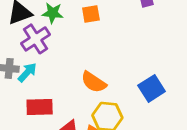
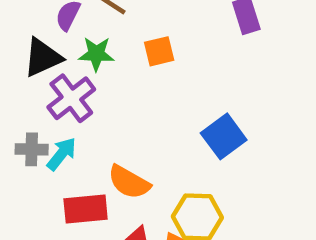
orange semicircle: (94, 82) -> (129, 182), moved
blue square: (152, 88) -> (224, 136), moved

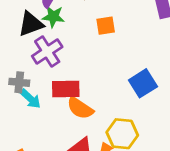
green star: (96, 54) -> (53, 17), moved
cyan arrow: (62, 154) -> (31, 99), moved, turned 90
red rectangle: (86, 209) -> (66, 89), moved

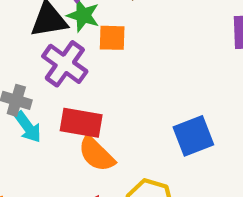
orange square: (106, 26) -> (112, 38), moved
purple cross: (47, 52) -> (65, 64), turned -32

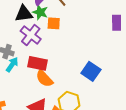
cyan arrow: (28, 127) -> (12, 65), turned -112
blue square: (193, 136) -> (91, 71), turned -36

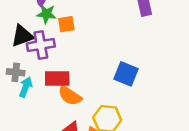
black triangle: (24, 14) -> (22, 36), moved
purple cross: (31, 35) -> (41, 45), turned -35

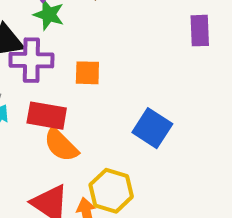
orange square: (66, 24) -> (87, 73), moved

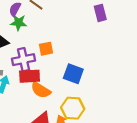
purple cross: (31, 60) -> (24, 60), moved
blue square: (152, 128) -> (73, 74), moved

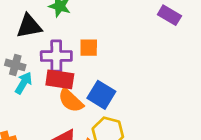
purple rectangle: (100, 13) -> (169, 15), turned -56
blue square: (73, 74) -> (101, 95), moved

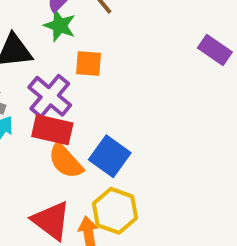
orange square: (89, 48) -> (88, 64), moved
purple cross: (56, 56) -> (50, 96), turned 36

